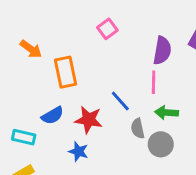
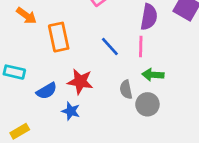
blue line: (120, 101) -> (110, 47), moved
blue semicircle: (53, 115) -> (47, 91), moved
cyan rectangle: (24, 137) -> (14, 72), moved

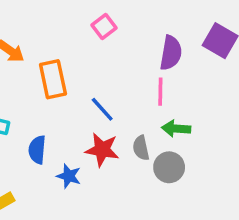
blue line: (110, 47) -> (102, 109), moved
red star: (80, 81) -> (102, 150), moved
blue semicircle: (47, 91) -> (37, 150), turned 125

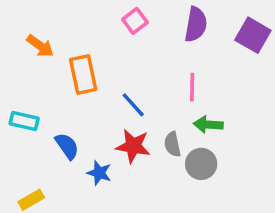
purple semicircle: (171, 53) -> (196, 24), moved
blue semicircle: (37, 150) -> (67, 146), turned 140

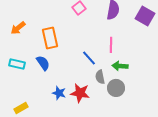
orange arrow: (40, 46) -> (18, 28), moved, turned 105
blue line: (133, 105) -> (89, 58), moved
blue semicircle: (67, 146) -> (43, 63), moved
red star: (133, 146) -> (80, 93), moved

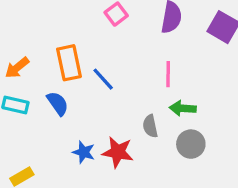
orange arrow: (18, 28) -> (17, 68), moved
blue line: (89, 58) -> (103, 79), moved
gray circle: (116, 88) -> (191, 144), moved

